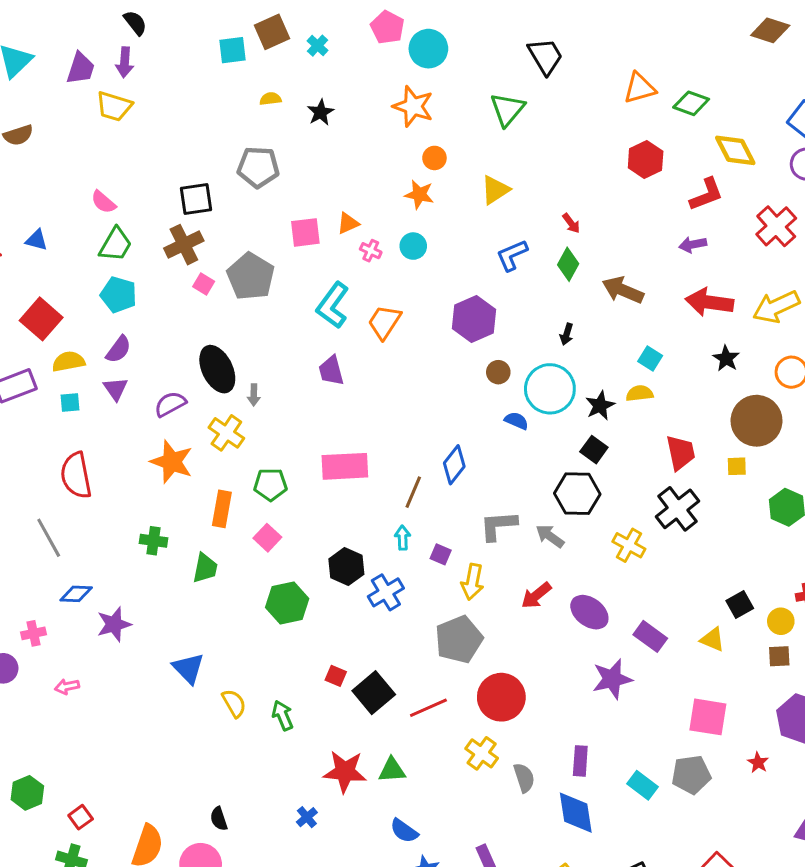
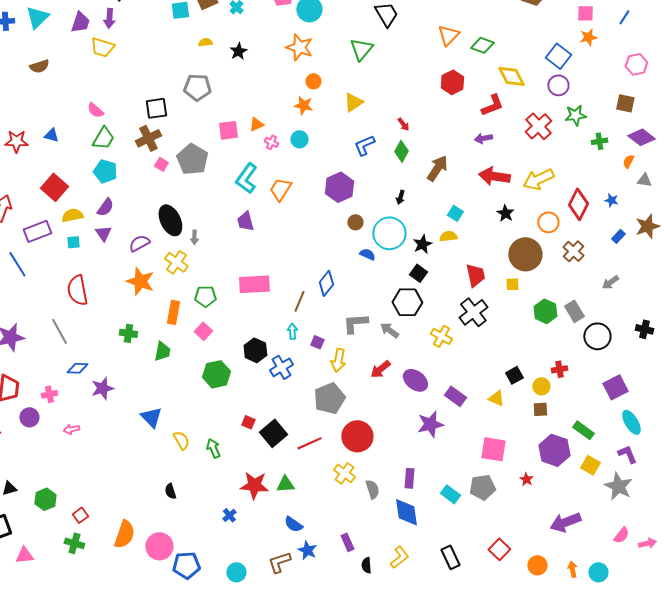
orange triangle: (640, 88) -> (448, 35), turned -30
brown arrow: (623, 290) -> (437, 168), turned 100
black semicircle: (219, 819) -> (170, 491), moved

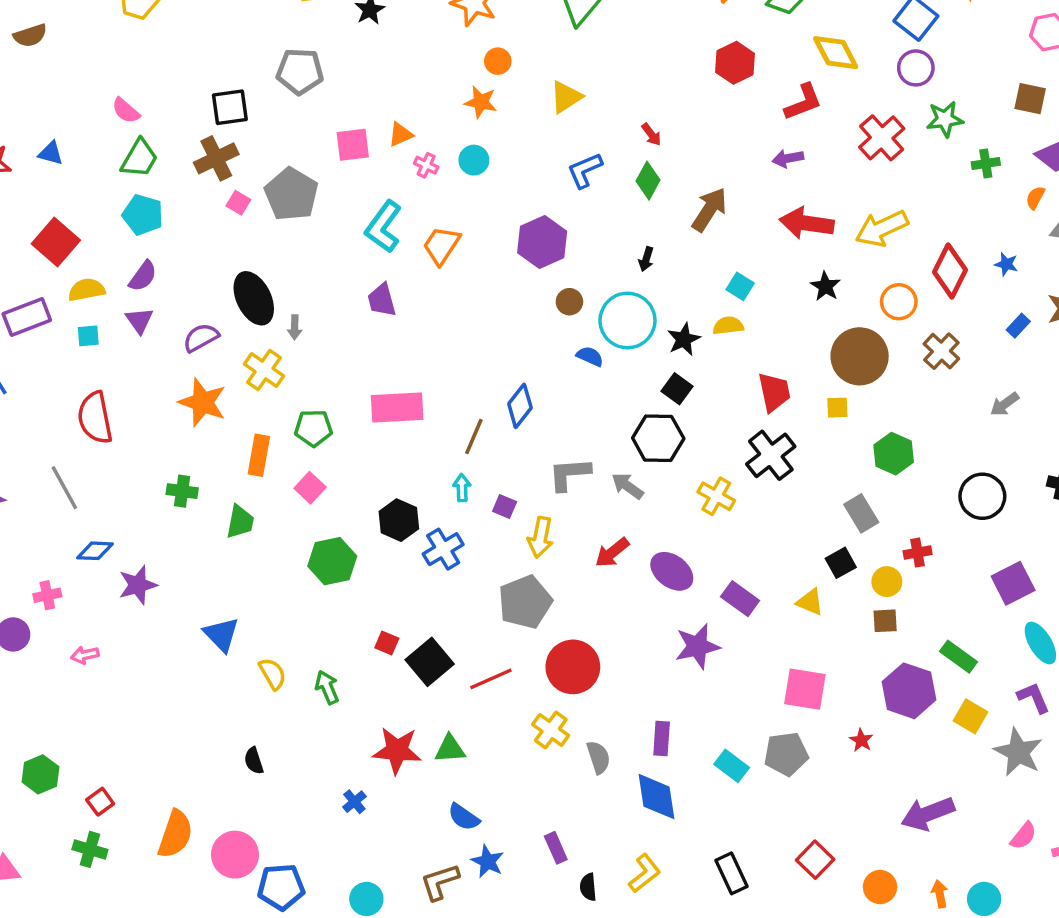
gray rectangle: (574, 311) -> (861, 513), moved

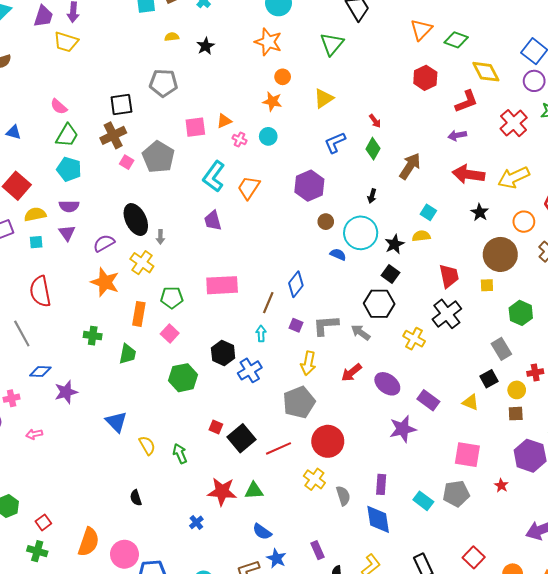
purple semicircle: (143, 276) -> (69, 206), turned 54
purple square: (505, 506) -> (296, 325), moved

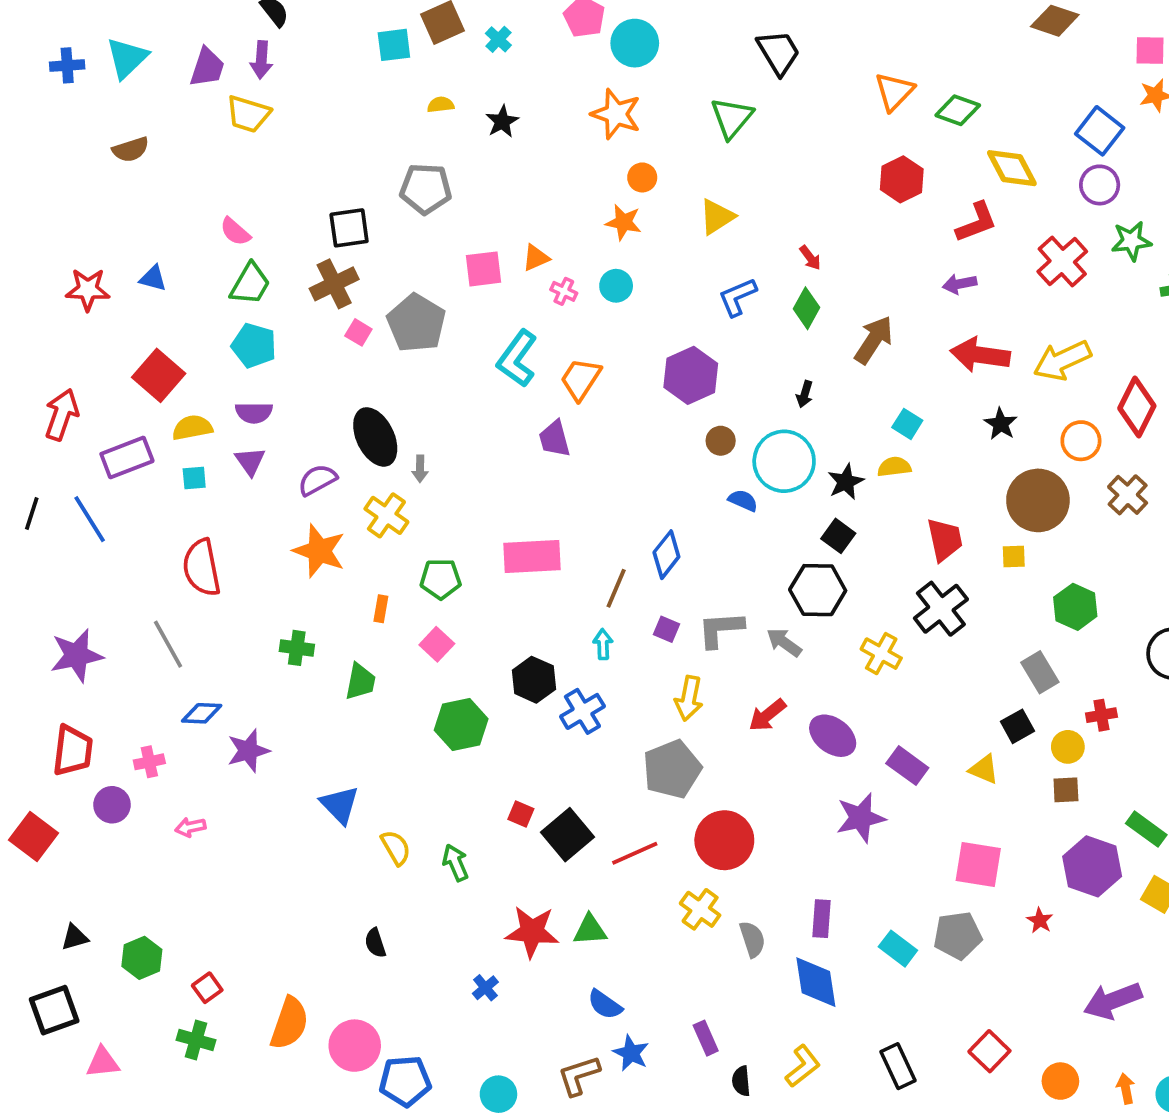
purple trapezoid: (213, 221) -> (554, 439), moved
orange rectangle: (139, 314) -> (381, 609), size x0.6

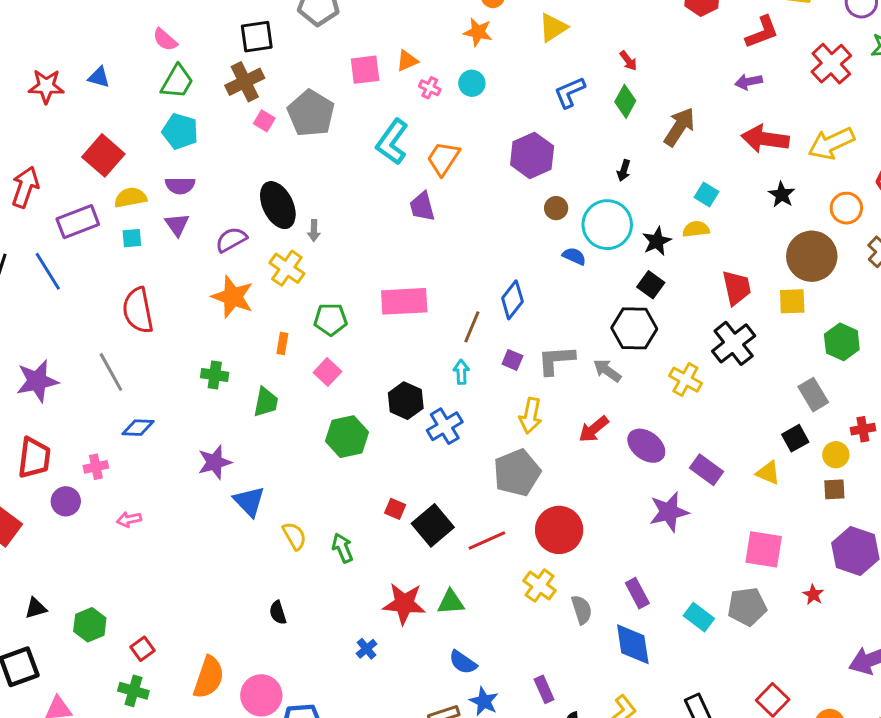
yellow square: (1014, 556) -> (792, 301), size x1.4
purple star: (248, 751) -> (215, 462), moved
purple rectangle: (821, 919) -> (637, 593), turned -32

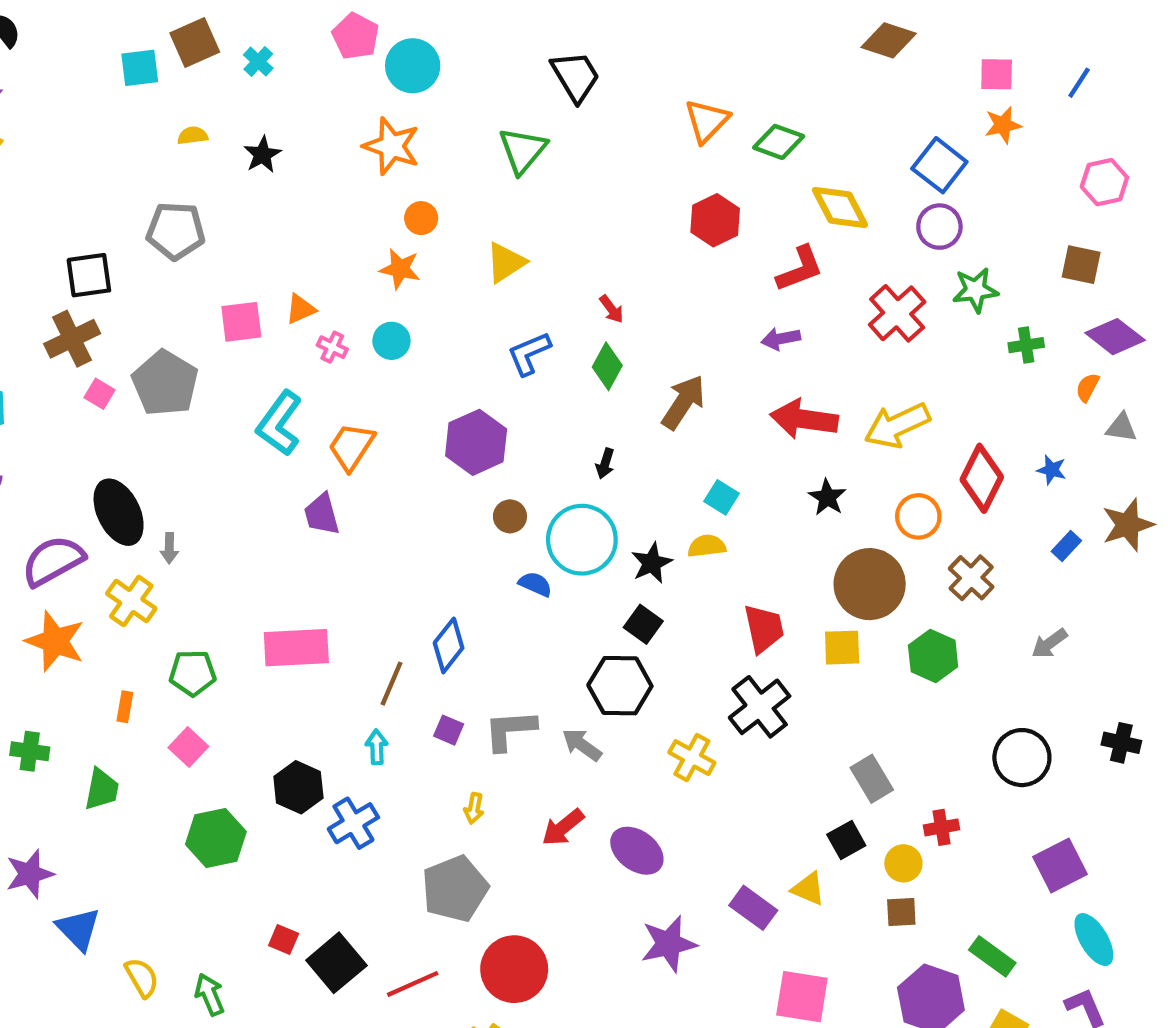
purple semicircle: (231, 240) -> (53, 561), size x1.4
green hexagon: (842, 342) -> (933, 656), moved
yellow arrow: (531, 416) -> (474, 808), size x0.6
purple rectangle: (706, 470) -> (753, 908), moved

